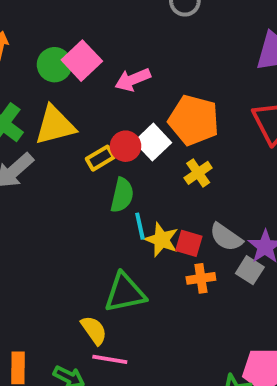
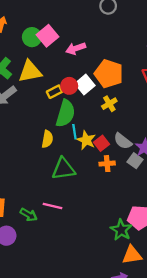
green semicircle: (122, 195) -> (65, 113), size x1.4
red square: (189, 243) -> (102, 143), turned 32
yellow semicircle: (94, 330) -> (47, 139), moved, turned 42

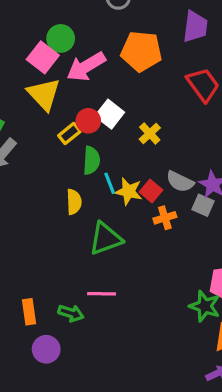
green circle: (32, 37) -> (61, 38), moved
pink arrow: (76, 48) -> (86, 67), size x1.4
yellow triangle: (30, 71) -> (44, 94), moved, turned -50
orange pentagon: (109, 74) -> (141, 51), moved
green semicircle: (65, 113) -> (91, 160), size x0.7

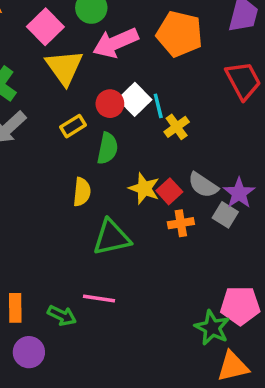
pink square: (43, 57) -> (45, 27), moved
yellow rectangle: (69, 133) -> (73, 126), moved
cyan line: (110, 183) -> (158, 106), moved

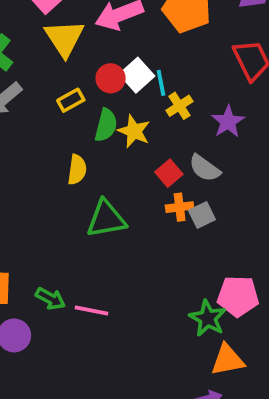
yellow star: (144, 188) -> (134, 131), moved
purple star: (239, 193) -> (228, 122), moved
gray square: (225, 215) -> (202, 215), moved, turned 30
pink line: (99, 299) -> (91, 311), moved

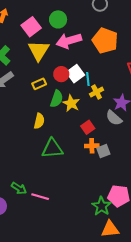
gray semicircle: (205, 168) -> (114, 118), moved

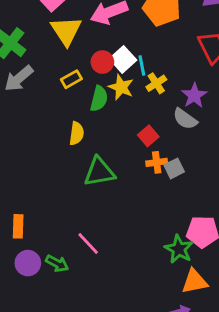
yellow star: (71, 103) -> (121, 87), moved
green arrow: (19, 188) -> (57, 263), moved
pink line: (40, 197) -> (88, 243), turned 36

